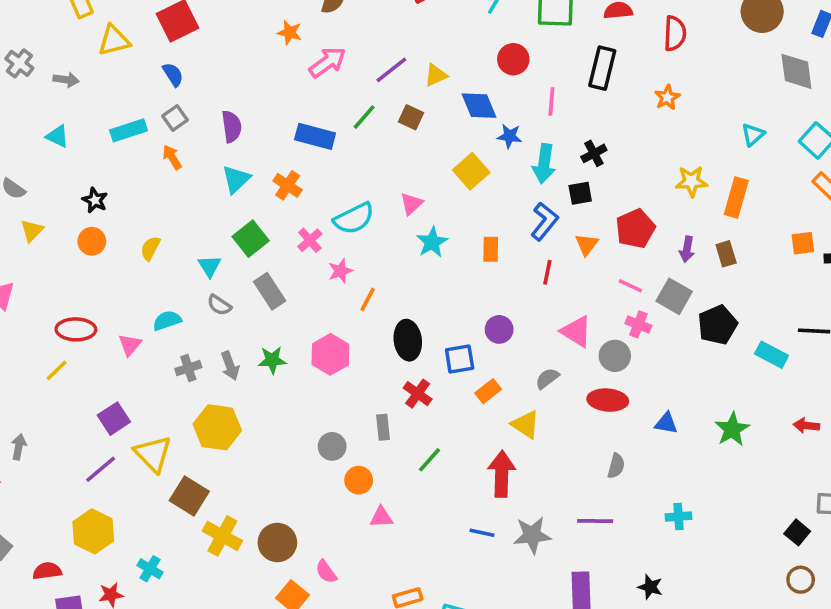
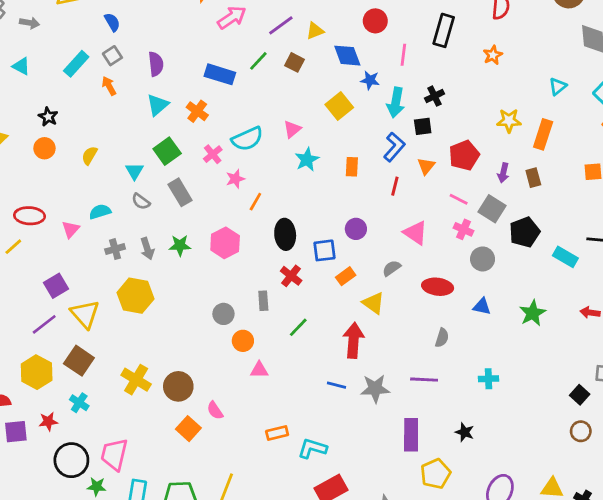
cyan rectangle: (128, 130) -> (76, 64), turned -32
gray circle: (615, 356) -> (483, 259), moved
brown square: (189, 496) -> (79, 361), moved

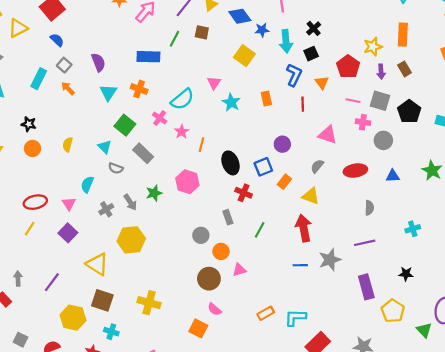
yellow star: (509, 121) -> (373, 47), moved
cyan semicircle: (100, 212) -> (87, 184), turned -35
purple square: (56, 286) -> (68, 233), moved
purple line: (44, 324) -> (52, 282), moved
brown circle: (178, 386) -> (209, 279), moved

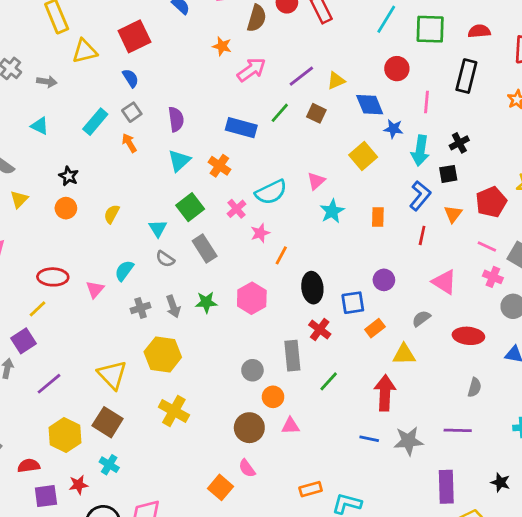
yellow triangle: (311, 196) -> (404, 354), turned -36
gray rectangle: (228, 217) -> (292, 356), size x1.5
purple square: (68, 233) -> (24, 341), moved
yellow cross: (149, 303) -> (174, 411), moved

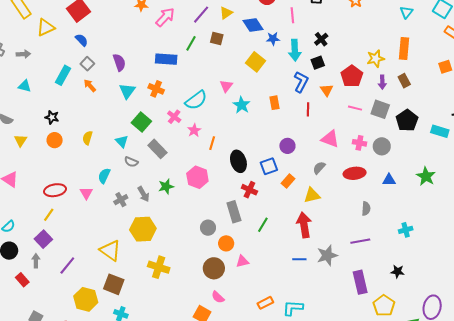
pink cross: (493, 277) -> (359, 143), moved

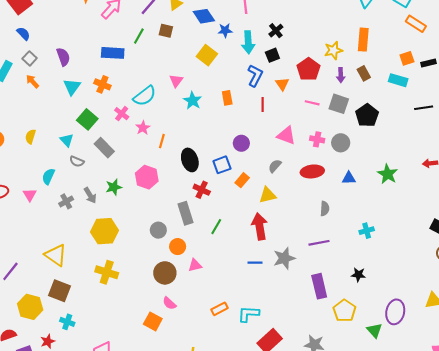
cyan rectangle: (440, 131) -> (398, 80), moved
yellow hexagon: (143, 229) -> (104, 231), moved

